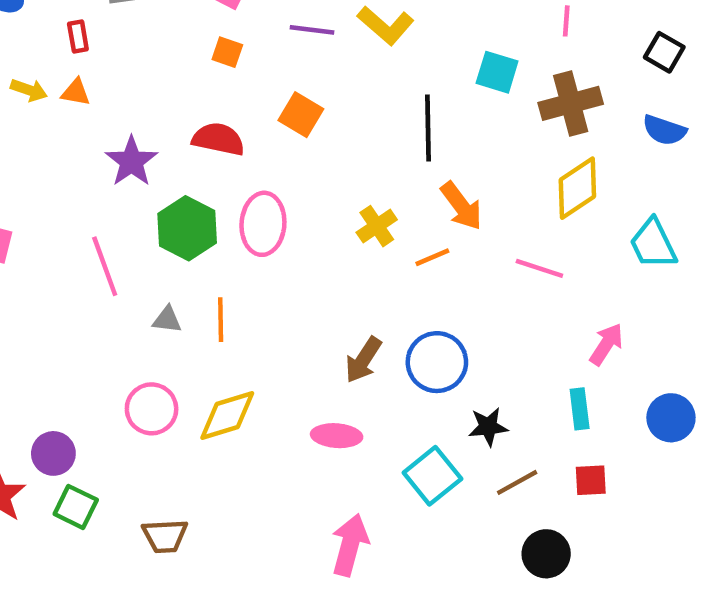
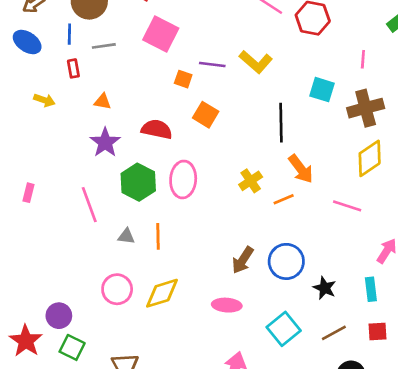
orange square: (227, 52) -> (183, 79), moved
orange triangle: (76, 92) -> (102, 101), moved
black star: (488, 427) -> (325, 288), moved, turned 30

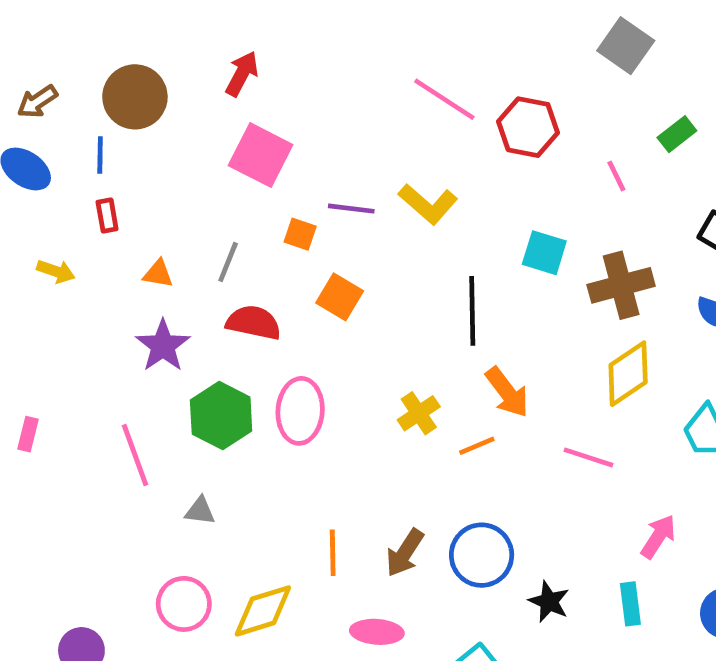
gray line: (104, 46) -> (228, 262), moved, turned -60
pink line: (363, 59) -> (616, 176), moved, turned -30
orange line: (158, 236) -> (333, 553), moved

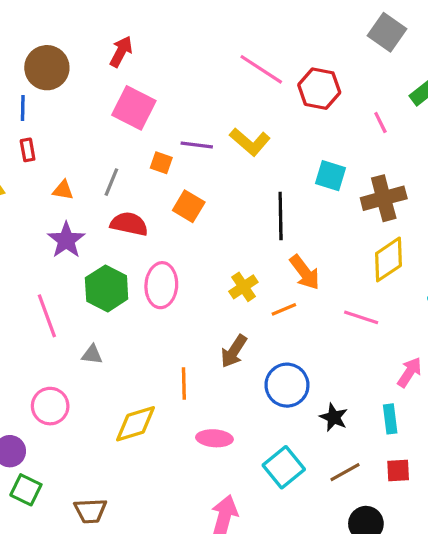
brown arrow: (405, 553) -> (234, 351), moved
pink circle: (184, 604) -> (50, 406), moved

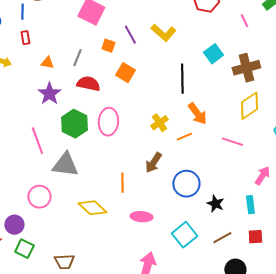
purple line: (197, 145) -> (130, 35), turned 54
cyan square: (330, 176) -> (213, 54), turned 36
gray triangle: (92, 354) -> (65, 165), size x2.0
yellow diamond: (136, 424) -> (92, 208), turned 60

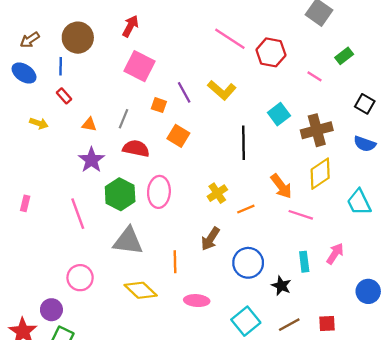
pink line: (244, 21) -> (314, 76), turned -32
red rectangle: (25, 38) -> (64, 96), turned -32
orange arrow: (197, 114) -> (281, 186), moved
gray triangle: (65, 165) -> (128, 241), moved
cyan rectangle: (250, 205) -> (304, 262), moved

